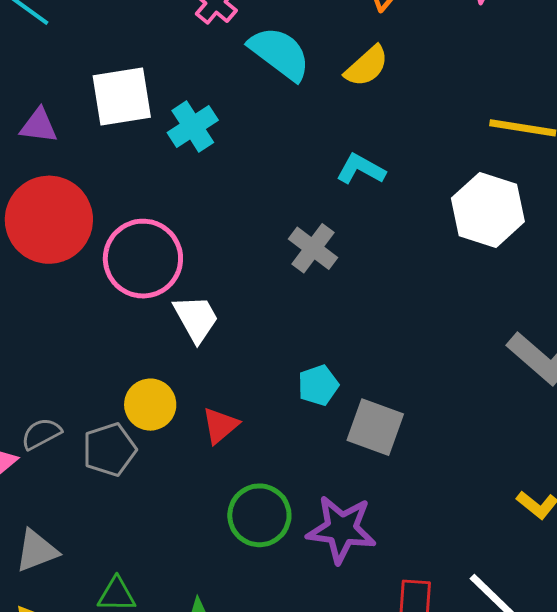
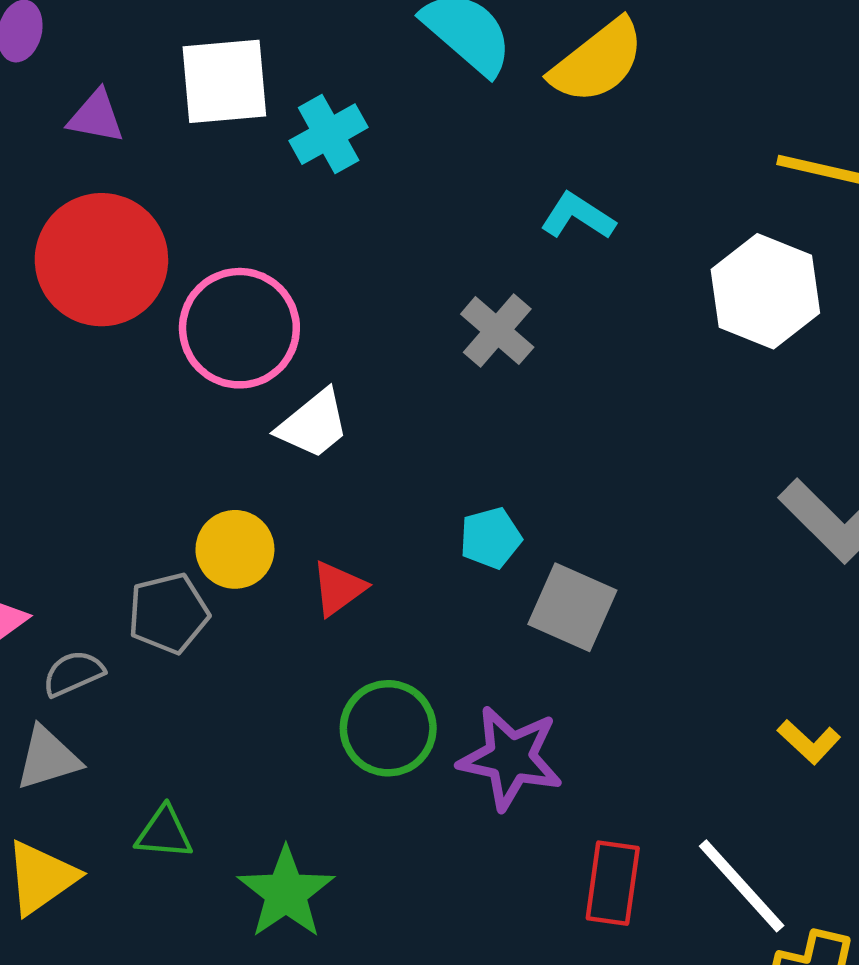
yellow semicircle: (367, 66) -> (597, 61), size x1.4
white trapezoid: (196, 318) -> (313, 424), turned 76
gray semicircle: (41, 434) -> (73, 673), moved

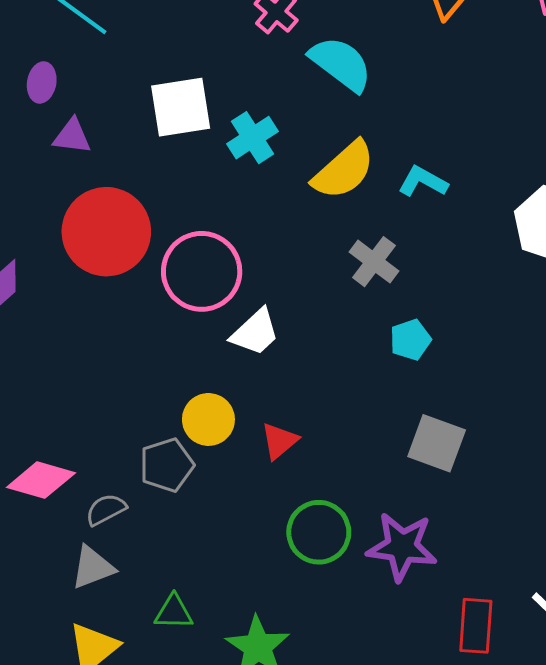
yellow semicircle: (597, 61) -> (344, 170), moved
purple triangle: (96, 117) -> (72, 136), moved
cyan pentagon: (491, 538) -> (410, 340), moved

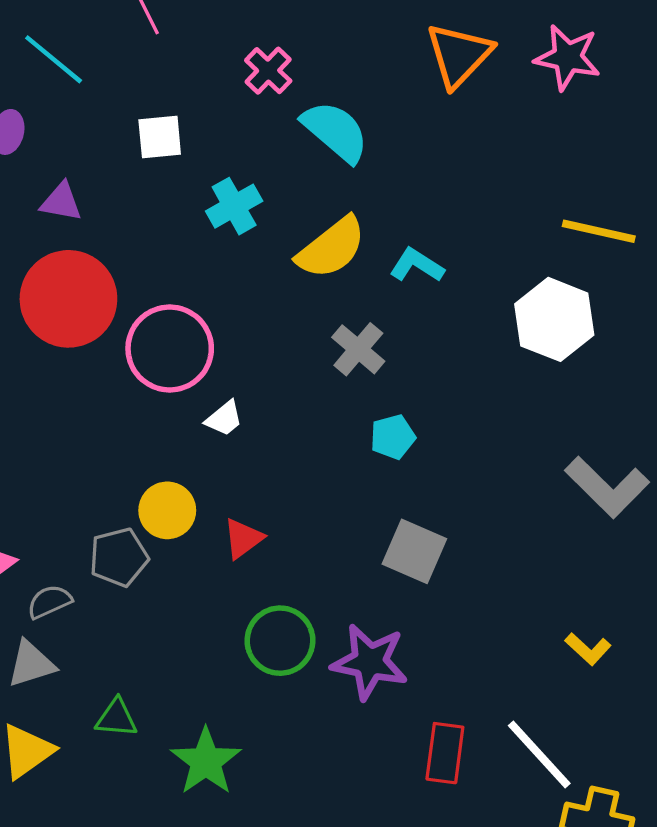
white square: (181, 107) -> (160, 137), moved, size x0.7
purple triangle: (72, 136) -> (61, 202), moved
white trapezoid: (255, 332) -> (224, 419), size x0.7

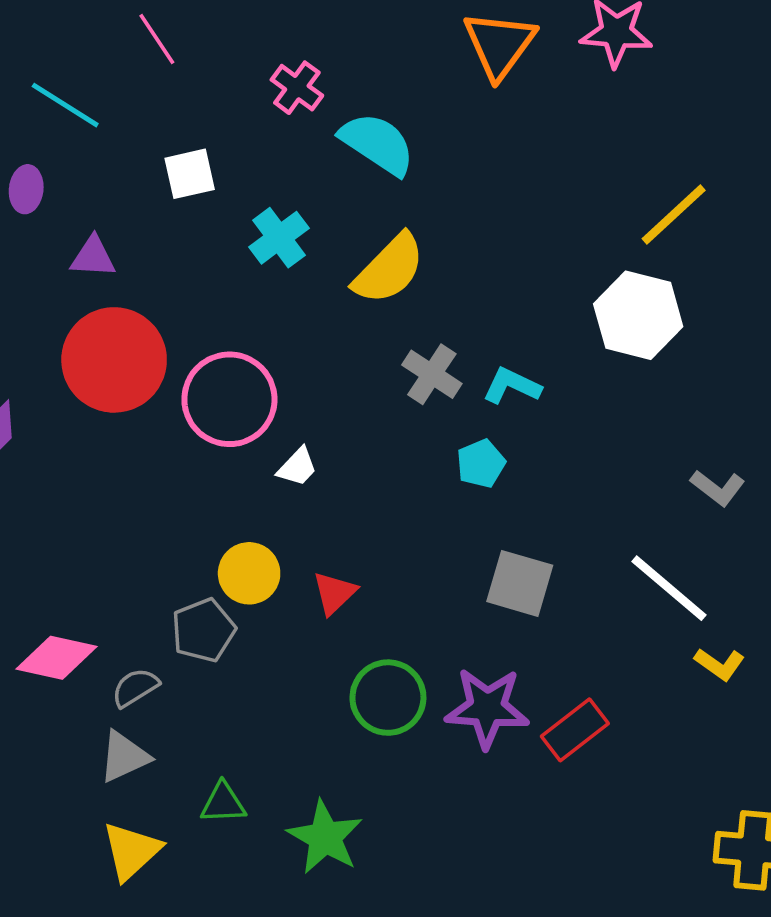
yellow line: (599, 231) -> (674, 215), turned -48
cyan L-shape: (417, 265) -> (512, 386), moved
gray L-shape: (607, 487) -> (718, 488), size x0.6
red rectangle: (445, 753) -> (575, 730), moved, turned 52
white line: (539, 755) -> (669, 588), moved

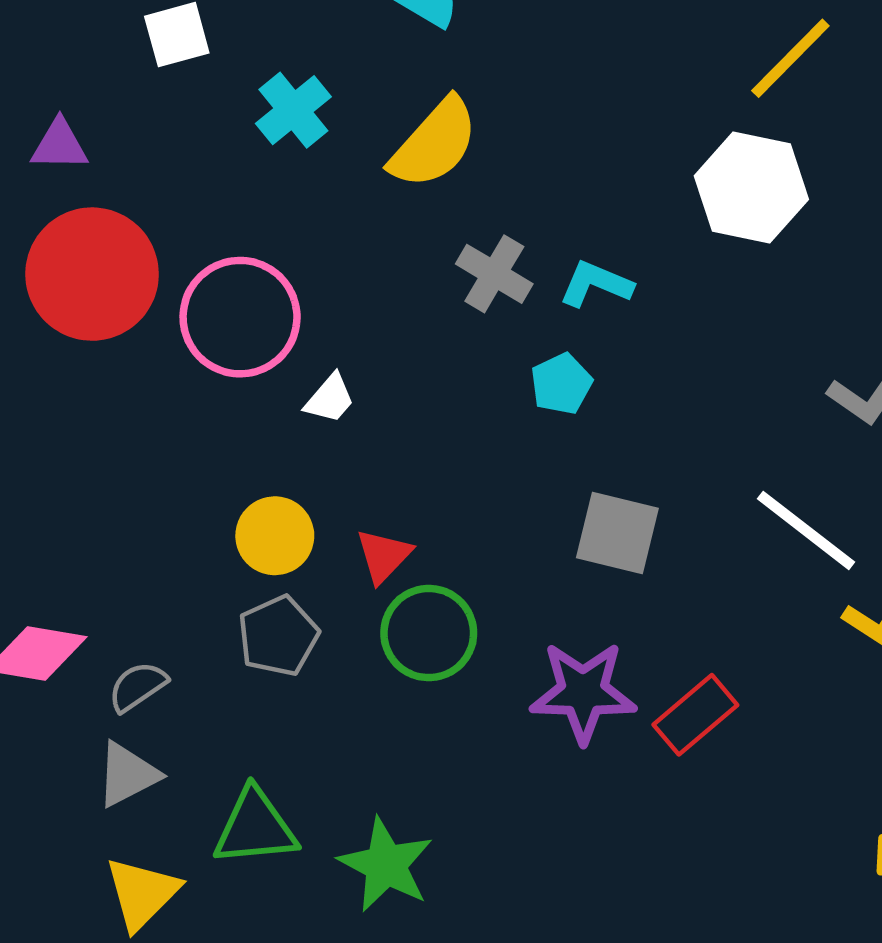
gray pentagon: (204, 630) -> (278, 636), moved
green circle: (388, 698) -> (429, 633), moved
green triangle: (223, 803) -> (255, 827), size x1.5

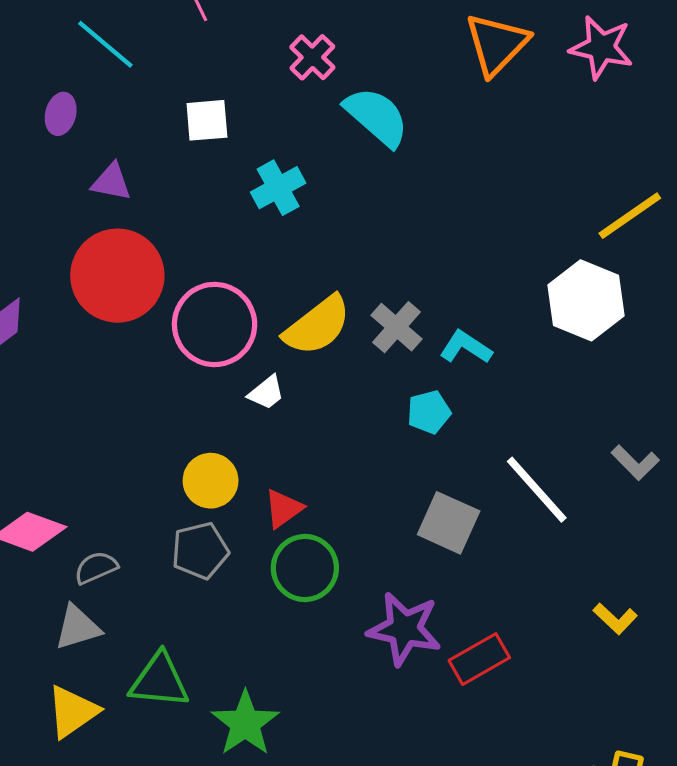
yellow semicircle: (434, 143) -> (317, 326), moved
white line: (806, 530) -> (537, 490), moved

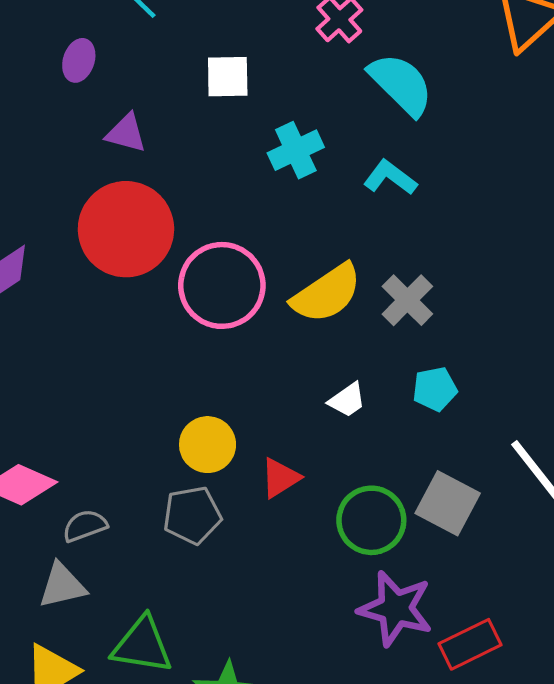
cyan L-shape: (466, 347) -> (390, 178), moved
white trapezoid: (266, 393) -> (347, 400), moved
green circle: (305, 568) -> (371, 520), moved

